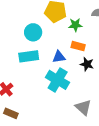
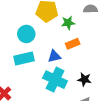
orange rectangle: (78, 46) -> (73, 44), turned -32
black star: (87, 64) -> (84, 79), moved

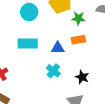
cyan circle: (26, 34) -> (29, 12), moved
cyan cross: (55, 80) -> (53, 71), size x0.6

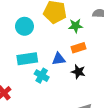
cyan cross: (53, 71) -> (42, 76), moved
black star: (82, 77) -> (78, 72), moved

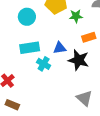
orange rectangle: (79, 48) -> (89, 37), moved
black star: (78, 72) -> (79, 60), size x1.5

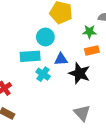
green star: (76, 16) -> (89, 32), moved
cyan circle: (27, 17) -> (45, 37), moved

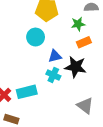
cyan rectangle: (30, 56) -> (27, 92), moved
cyan cross: (43, 74) -> (53, 75), moved

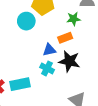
cyan circle: (36, 37) -> (26, 21), moved
orange rectangle: (84, 42) -> (65, 38), moved

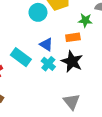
blue triangle: (49, 50) -> (46, 44), moved, turned 32
cyan rectangle: (20, 84) -> (21, 57), moved, turned 36

